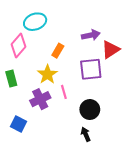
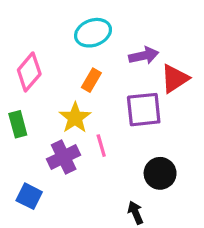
cyan ellipse: (35, 22) -> (93, 33), moved
black circle: (90, 109) -> (160, 173), moved

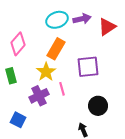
purple arrow: (144, 56) -> (82, 19), moved
red triangle: (175, 78) -> (107, 27), moved
orange rectangle: (91, 80) -> (56, 49), size x1.5

